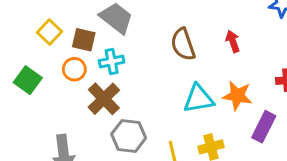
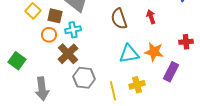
green square: (28, 80) -> (17, 61), moved

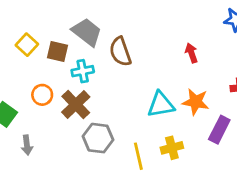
brown semicircle: (119, 19) -> (120, 52), moved
orange circle: (49, 35) -> (42, 95), moved
gray arrow: (42, 89) -> (27, 145), moved, size x0.6

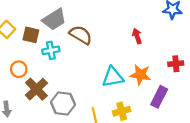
gray trapezoid: (87, 32) -> (54, 19), turned 110
brown semicircle: (120, 52) -> (81, 35), turned 140
brown cross: (76, 105) -> (36, 89), moved

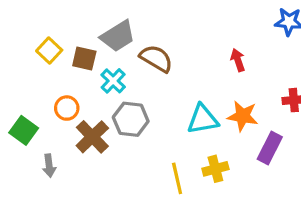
cyan cross: (51, 50) -> (113, 81), turned -35
gray hexagon: (63, 103) -> (131, 119), moved

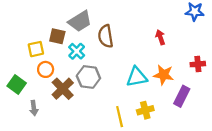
yellow square: (49, 50) -> (36, 49), moved, turned 35
brown semicircle: (156, 58) -> (106, 36), turned -130

